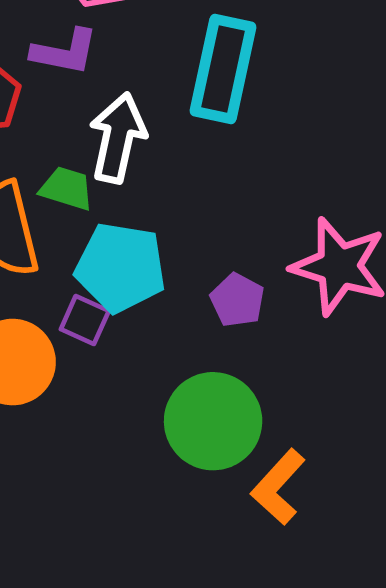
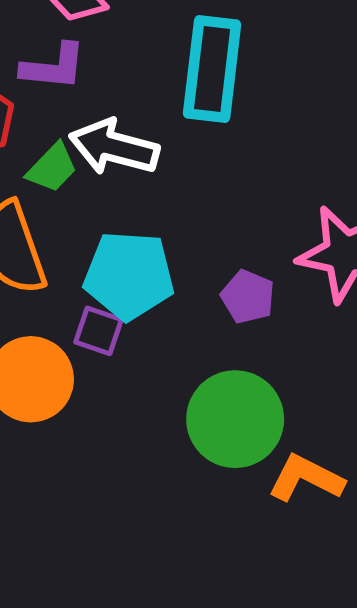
white arrow: (118, 138) -> (114, 147), turned -82
green trapezoid: (67, 188) -> (52, 168), moved, turned 122
orange L-shape: (278, 487) -> (306, 478), turned 80

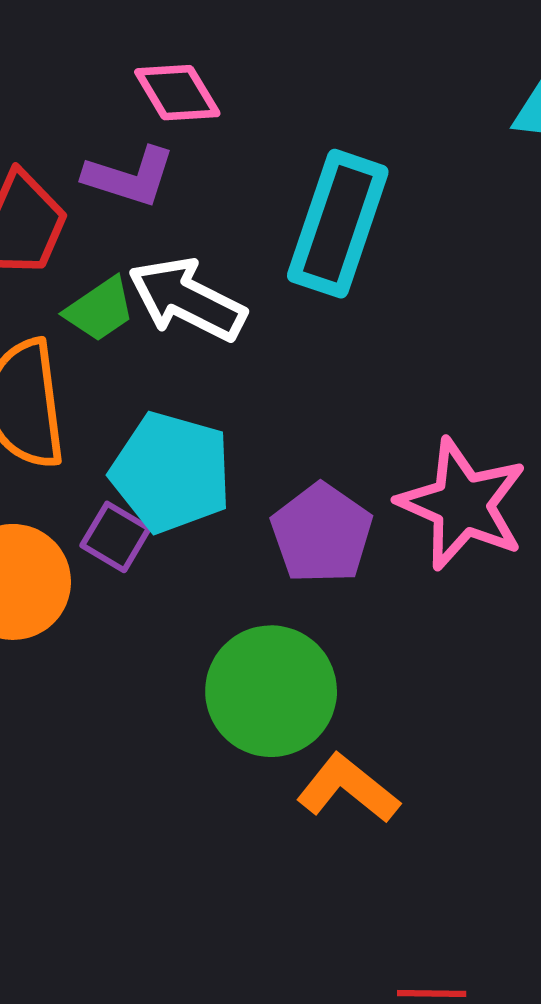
purple pentagon: (248, 297) -> (322, 533), size x1.4

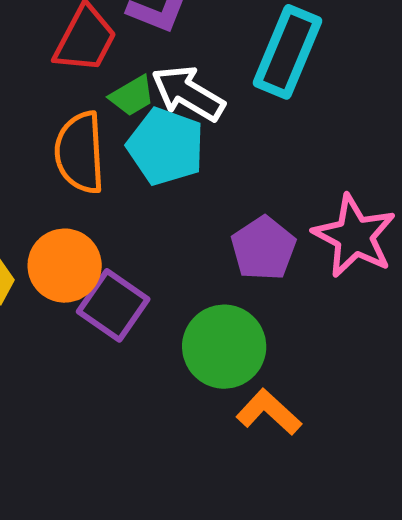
cyan pentagon: (171, 472) -> (166, 146), moved
purple square: (116, 537) -> (113, 305), moved, size x1.6

